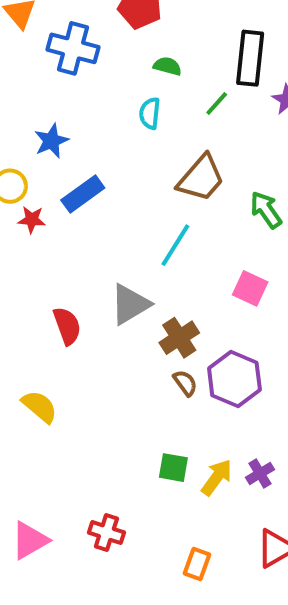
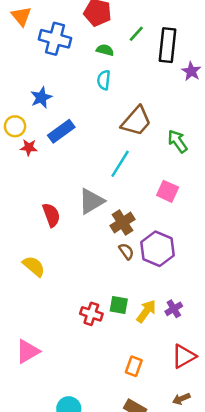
green semicircle: (167, 66) -> (105, 50), moved
green line: (217, 103) -> (136, 34), moved
red cross: (106, 533) -> (91, 314), moved

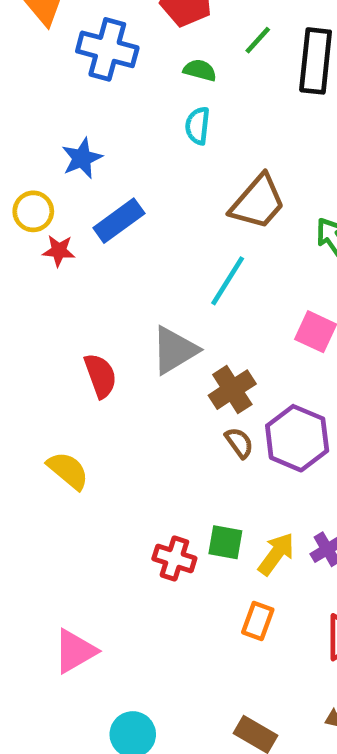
pink triangle: (28, 351) -> (75, 651), moved
orange rectangle: (134, 366) -> (258, 621), moved

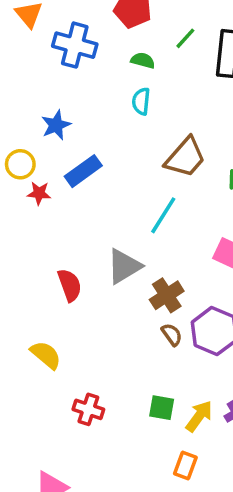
red cross: (174, 559) -> (88, 409), moved

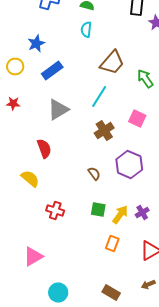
red star: (39, 193) -> (13, 104), moved
gray triangle: (124, 266) -> (58, 110), moved
red semicircle: (70, 285) -> (44, 148), moved
brown cross: (167, 295) -> (104, 130), moved
brown semicircle: (172, 334) -> (94, 174), moved

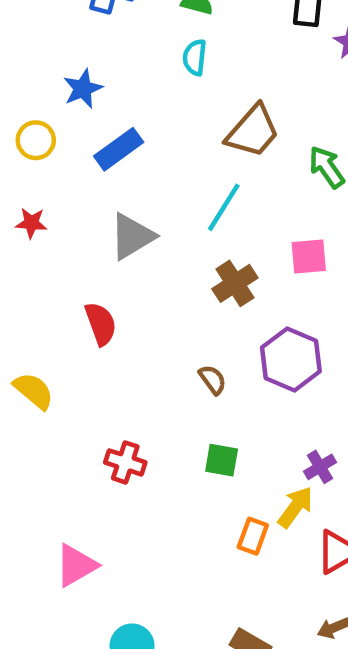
pink square: (137, 118) -> (309, 257), turned -30
yellow semicircle: (30, 178) -> (34, 391), moved
yellow arrow: (120, 214) -> (295, 507), moved

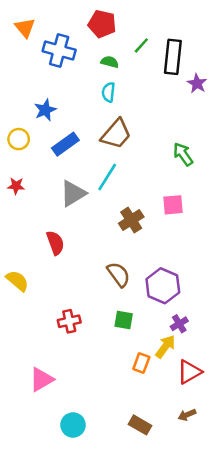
brown trapezoid: (253, 131) -> (116, 134), moved
cyan line: (224, 207) -> (107, 177), moved
purple hexagon: (291, 359) -> (163, 286), moved
brown semicircle: (213, 380) -> (119, 274), size x1.5
red cross: (125, 462) -> (69, 321), turned -30

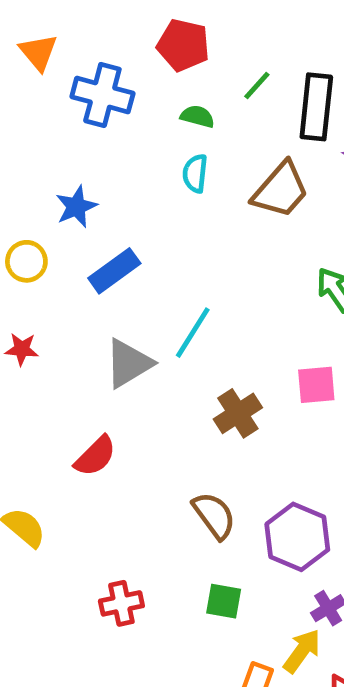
brown trapezoid: (116, 134) -> (281, 190), moved
red semicircle: (55, 243) -> (95, 456), turned 65

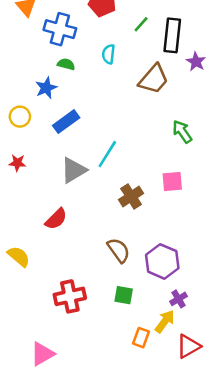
green semicircle: (197, 116) -> (66, 64), moved
cyan semicircle: (195, 173) -> (109, 54), moved
red cross: (121, 603) -> (70, 296), size x1.4

